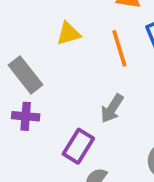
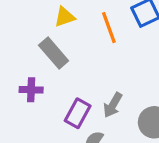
gray rectangle: (25, 75) -> (54, 53), moved
gray arrow: (112, 108) -> (113, 105), moved

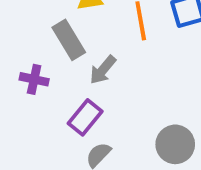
gray arrow: (113, 105) -> (103, 70), moved

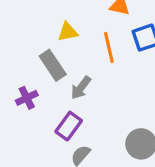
purple cross: (34, 79) -> (27, 98), turned -35

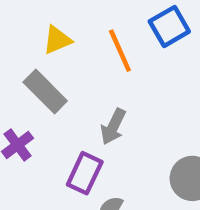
gray arrow: (81, 88) -> (113, 127), moved

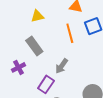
yellow triangle: (57, 40) -> (37, 16), moved

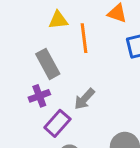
orange line: (70, 33) -> (84, 38), moved
purple cross: (19, 67) -> (39, 96), moved

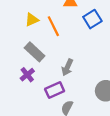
purple cross: (39, 96) -> (27, 75), moved
purple rectangle: (57, 123) -> (55, 90), turned 42

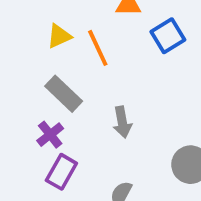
gray arrow: (67, 67) -> (122, 122), turned -35
purple rectangle: (55, 90) -> (61, 172), moved, turned -36

